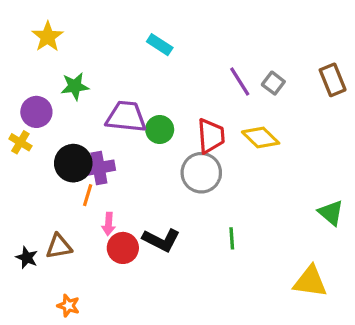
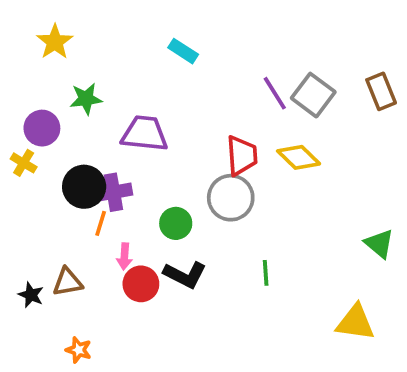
gray square: (273, 83) -> (313, 95), size x1.6
green circle: (160, 130) -> (176, 223), moved

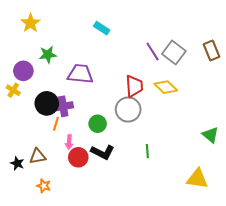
orange star: (79, 350) -> (44, 186), moved

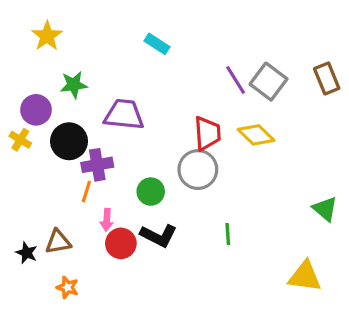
black circle: (47, 103) -> (69, 141), moved

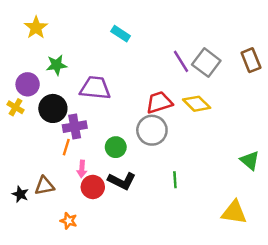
red trapezoid: (207, 133) -> (159, 102), turned -104
orange star: (67, 287) -> (69, 221), moved

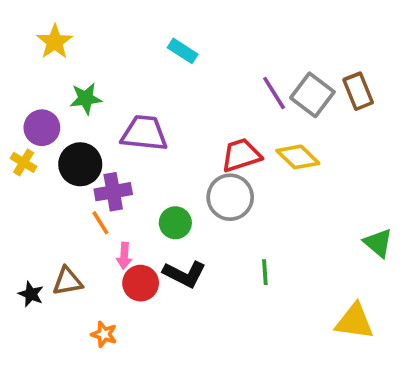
brown rectangle: (251, 60) -> (358, 91), moved
orange line: (66, 147) -> (100, 223), turned -49

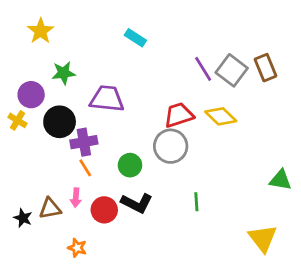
orange line: (100, 223) -> (85, 168), moved
green triangle: (378, 243) -> (280, 180), turned -30
pink arrow: (124, 256) -> (76, 198), moved
yellow triangle: (354, 321) -> (263, 238), turned 44

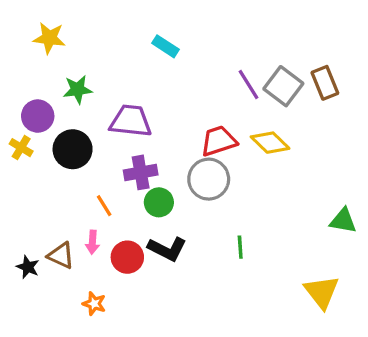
yellow star: (41, 31) -> (49, 38), turned -30
purple cross: (84, 142) -> (141, 172), moved
brown triangle: (50, 208) -> (61, 255), turned 35

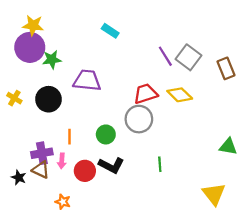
brown rectangle: (325, 83) -> (226, 68), moved
purple circle: (38, 116) -> (30, 47), moved, size x1.4
purple cross: (141, 172) -> (42, 153), moved
orange line: (104, 206) -> (69, 137), turned 32

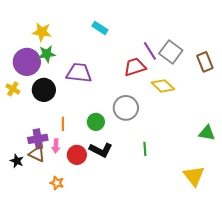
yellow star: (33, 25) -> (42, 32), moved
purple circle: (30, 47) -> (27, 62), moved
red trapezoid: (145, 94) -> (135, 67), moved

